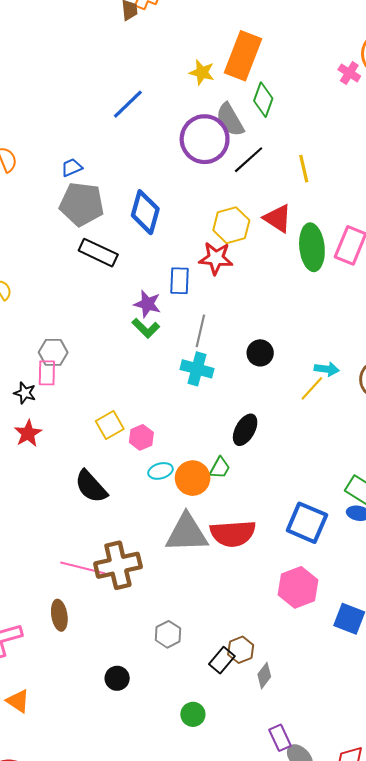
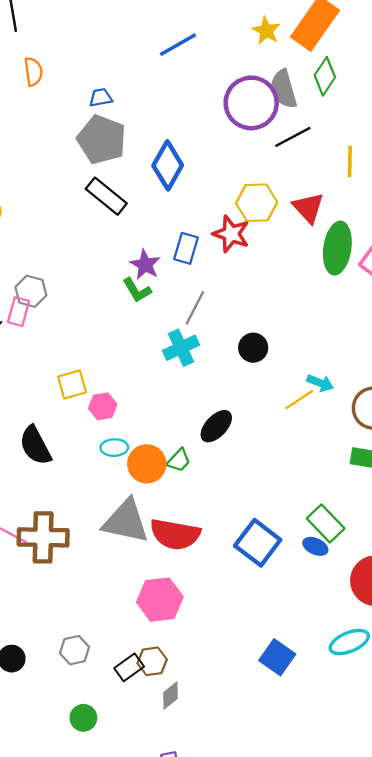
cyan cross: (197, 369) -> (181, 348), turned 36
pink hexagon: (298, 587) -> (160, 600), moved
gray hexagon: (168, 634) -> (75, 650), moved

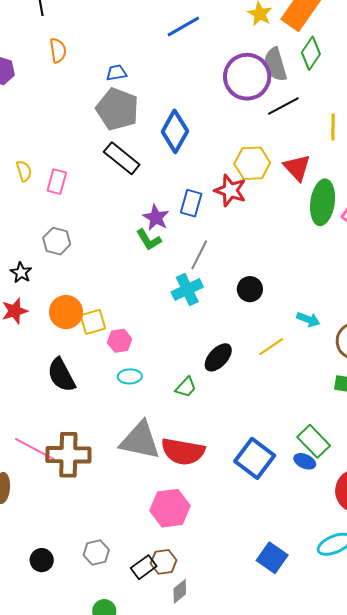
pink rectangle: (19, 312) -> (57, 182), moved
yellow line: (299, 400) -> (271, 347), moved
orange circle: (147, 464) -> (66, 312), moved

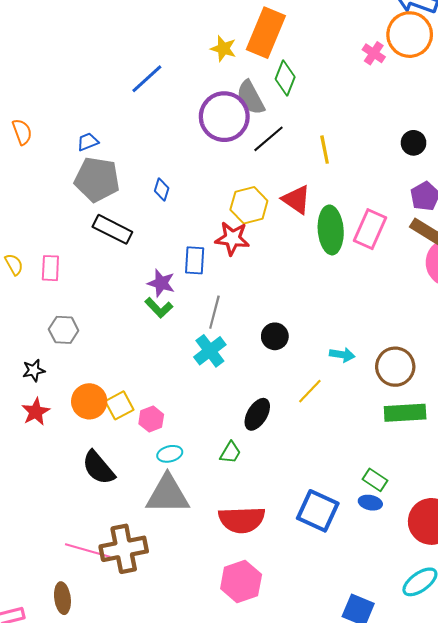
blue diamond: (175, 131) -> (162, 189), size x0.5
black star: (21, 273) -> (34, 370), turned -30
gray triangle: (140, 440) -> (167, 494), moved
green rectangle: (314, 441) -> (375, 480), size x0.7

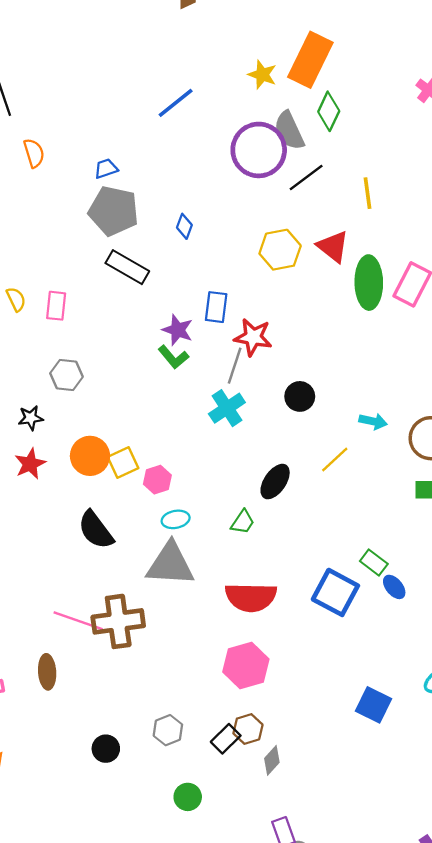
red star: (232, 238) -> (253, 337), moved
green rectangle: (375, 480) -> (374, 563), moved
blue ellipse: (370, 503) -> (394, 587), turned 35

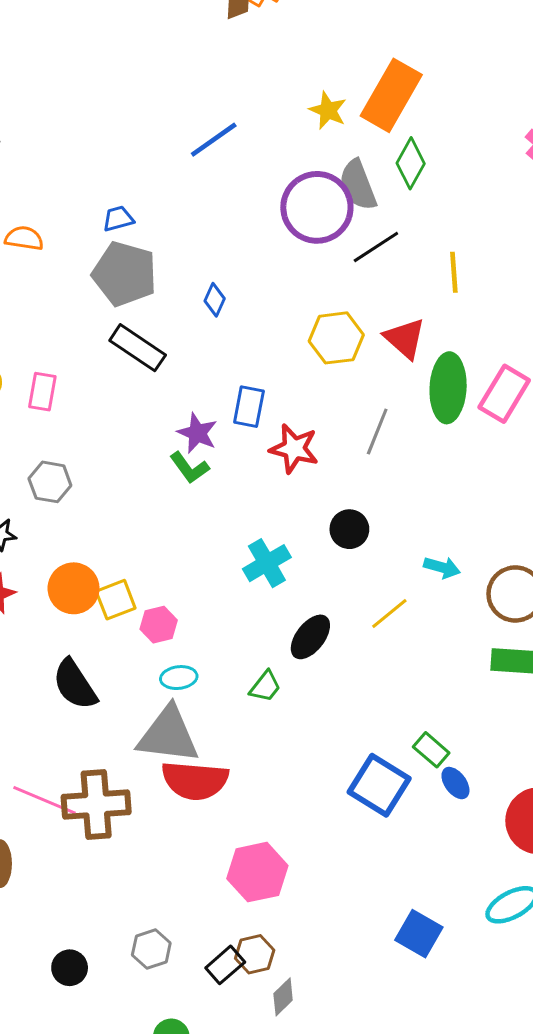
orange semicircle: (34, 153) -> (24, 238), moved, turned -68
gray line: (235, 366) -> (377, 431), moved
cyan cross: (227, 408) -> (267, 563), moved
red semicircle: (251, 597) -> (195, 780), moved

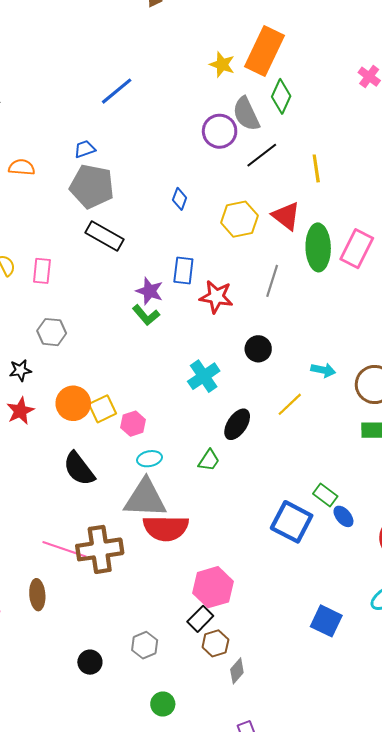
blue line: (214, 140) -> (117, 91), moved
purple circle: (317, 207) -> (220, 131), size x0.7
blue diamond: (215, 300) -> (180, 199), moved
black rectangle: (225, 965) -> (200, 619), moved

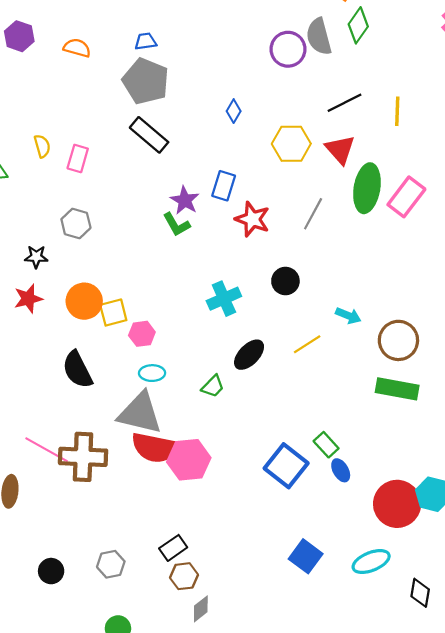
black line: (262, 155) -> (344, 103), moved
yellow line: (316, 168) -> (397, 111), moved
pink hexagon: (213, 587) -> (189, 460), moved
blue square: (326, 621) -> (306, 556), moved

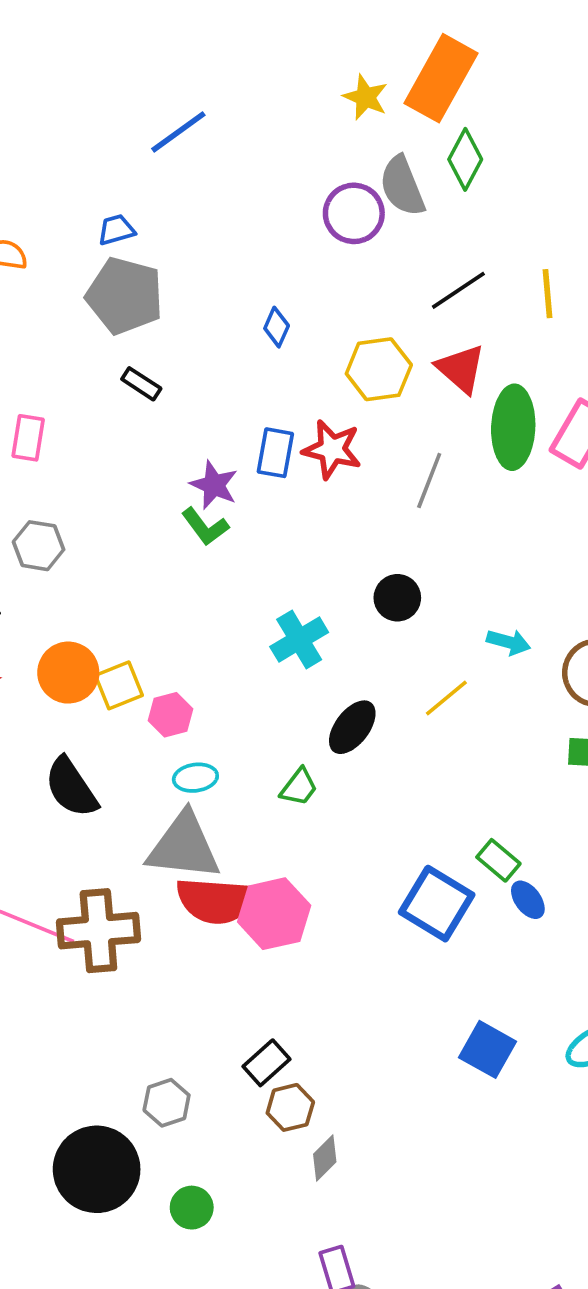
black rectangle: (149, 135) -> (141, 384), size x0.6
red star: (252, 219) -> (332, 449), moved
black circle: (51, 571) -> (97, 1169), moved, size x2.0

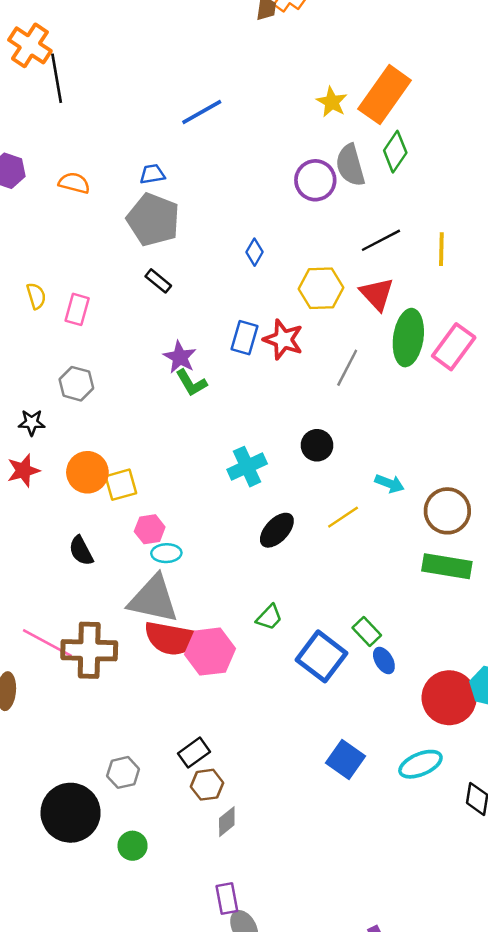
purple star: (214, 485) -> (180, 357), moved
pink hexagon: (171, 715) -> (150, 529), moved
black semicircle: (71, 787) -> (81, 551), size x0.7
green trapezoid: (299, 787) -> (269, 617), moved

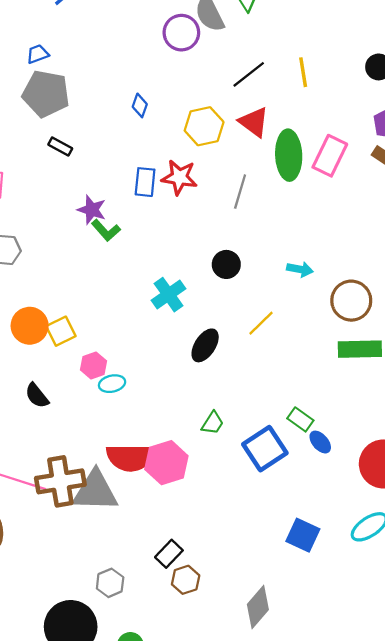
cyan arrow: (390, 484) -> (300, 269), moved
gray triangle: (153, 599) -> (95, 491), moved
blue square: (321, 656) -> (265, 449), turned 30
gray diamond: (227, 822) -> (258, 607), moved, size x1.5

